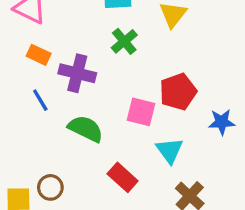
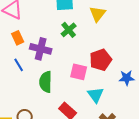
orange rectangle: (39, 55) -> (18, 38), turned 40
green semicircle: (86, 129) -> (46, 82), turned -115

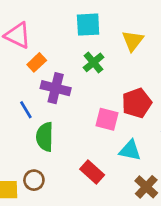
orange rectangle: (18, 38) -> (37, 62), moved, turned 72
green semicircle: (46, 82) -> (45, 137), moved
cyan triangle: (96, 95) -> (130, 150), turned -42

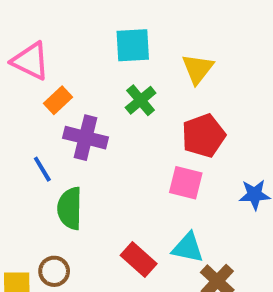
red pentagon: (137, 103) -> (203, 136), moved
pink square: (107, 119) -> (186, 183), moved
cyan triangle: (130, 150) -> (188, 248), moved

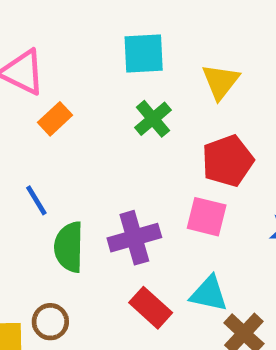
purple cross: (86, 138) -> (134, 238), moved, turned -30

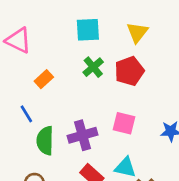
yellow triangle: (221, 81) -> (137, 32), moved
orange rectangle: (55, 119) -> (44, 79), moved
red pentagon: (228, 161) -> (129, 71), moved

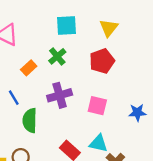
green cross: (93, 67) -> (57, 56), moved
purple cross: (83, 135) -> (60, 95), moved

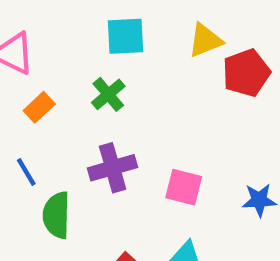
yellow triangle: (109, 28) -> (205, 40), turned 30
red pentagon: (102, 61) -> (246, 73), moved
orange rectangle: (29, 68) -> (39, 107), moved

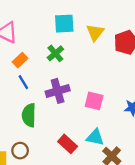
yellow triangle: (205, 40) -> (95, 32), moved, turned -30
blue line: (26, 172) -> (23, 82), moved

